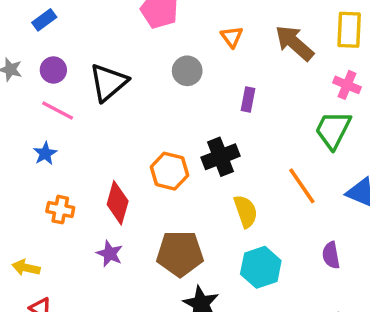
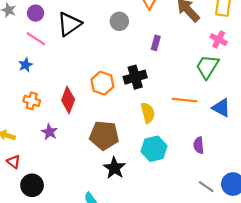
orange line: (302, 186) -> (185, 100), turned -55
purple star: (110, 254) -> (49, 132), moved

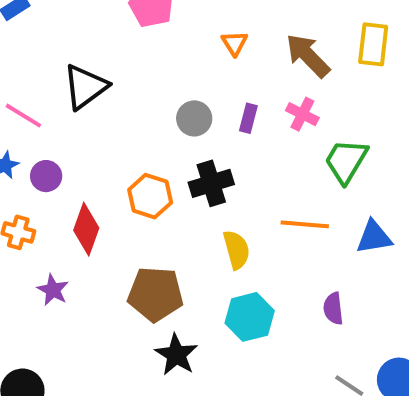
purple circle: (36, 13) -> (46, 176), moved
gray circle: (119, 21) -> (194, 118), moved
pink cross: (219, 39) -> (302, 114), moved
blue triangle: (221, 108) -> (374, 237), turned -36

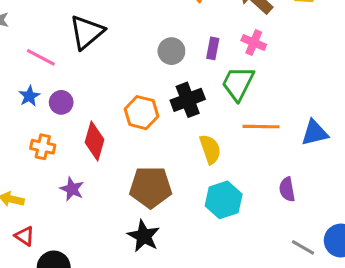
green trapezoid: (346, 161) -> (238, 83), moved
black star: (176, 355) -> (144, 236), moved

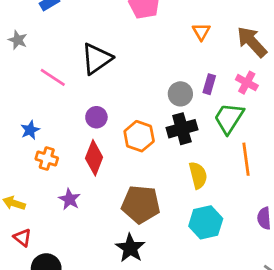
gray circle: (171, 51) -> (180, 94), moved
blue star: (29, 96) -> (30, 130), moved
purple circle: (61, 102) -> (96, 117), moved
orange line: (261, 127) -> (246, 159), turned 76

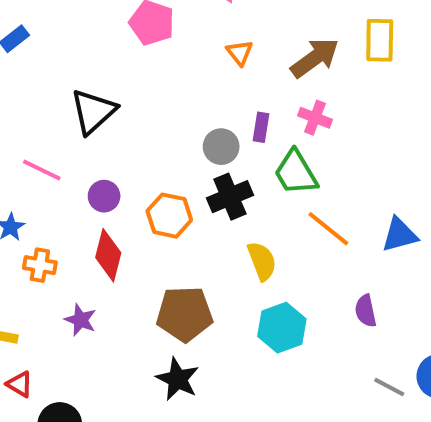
brown arrow: (252, 42) -> (315, 58), turned 104
pink line: (53, 77) -> (42, 170), moved
green trapezoid: (229, 118) -> (296, 173), turned -56
orange line: (246, 159) -> (328, 229), turned -36

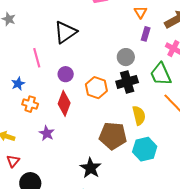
purple rectangle: (261, 127) -> (146, 34), moved
pink line: (42, 170) -> (37, 58), turned 42
brown pentagon: (185, 314) -> (113, 136), moved
red triangle: (20, 384) -> (13, 161), turned 32

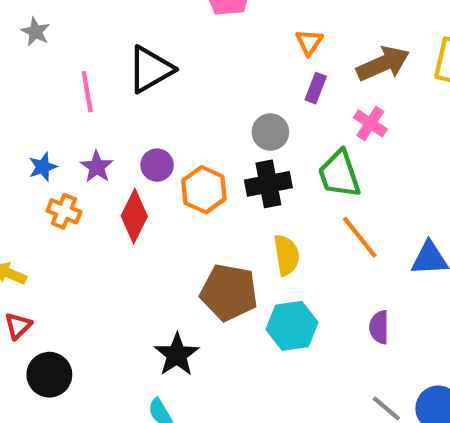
pink line: (37, 58) -> (87, 92), moved
purple circle: (66, 74) -> (157, 165), moved
purple star: (47, 133) -> (97, 167), moved

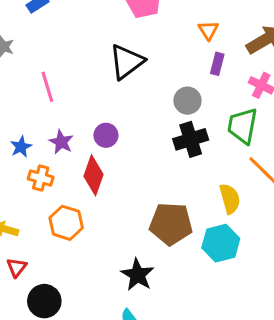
black triangle: (150, 69) -> (127, 62), moved
green trapezoid: (339, 174) -> (243, 126), turned 36
orange hexagon: (204, 190) -> (66, 223), moved
yellow semicircle: (286, 255) -> (230, 199), moved

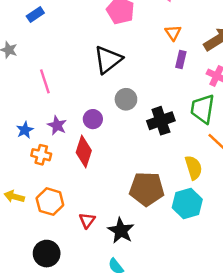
gray circle: (187, 101) -> (126, 99), moved
orange hexagon: (66, 223) -> (50, 202), moved
red triangle: (17, 267) -> (87, 220), moved

